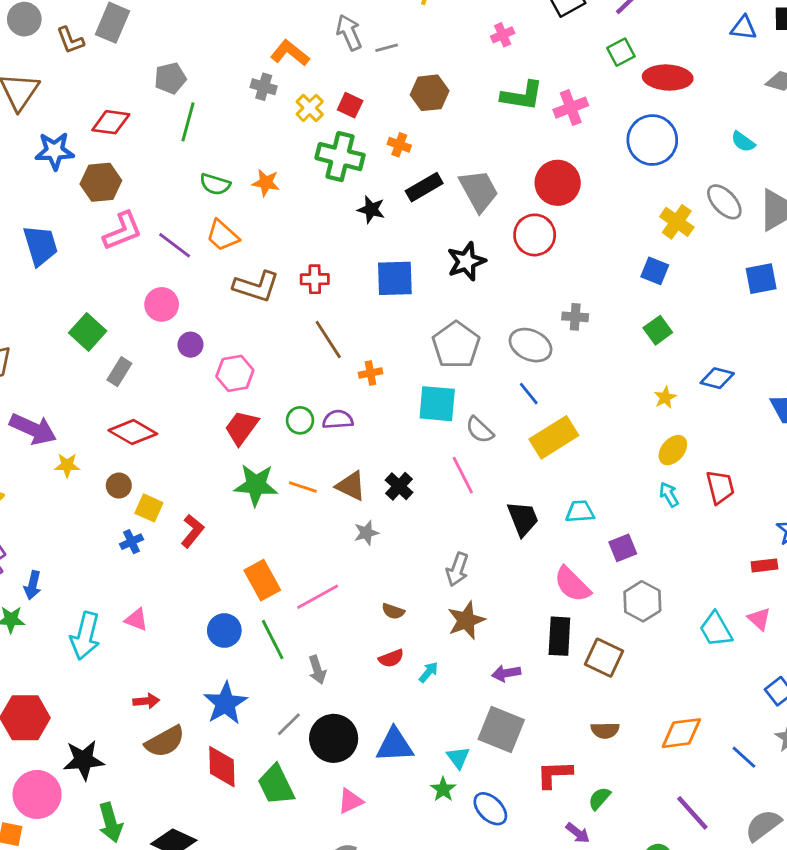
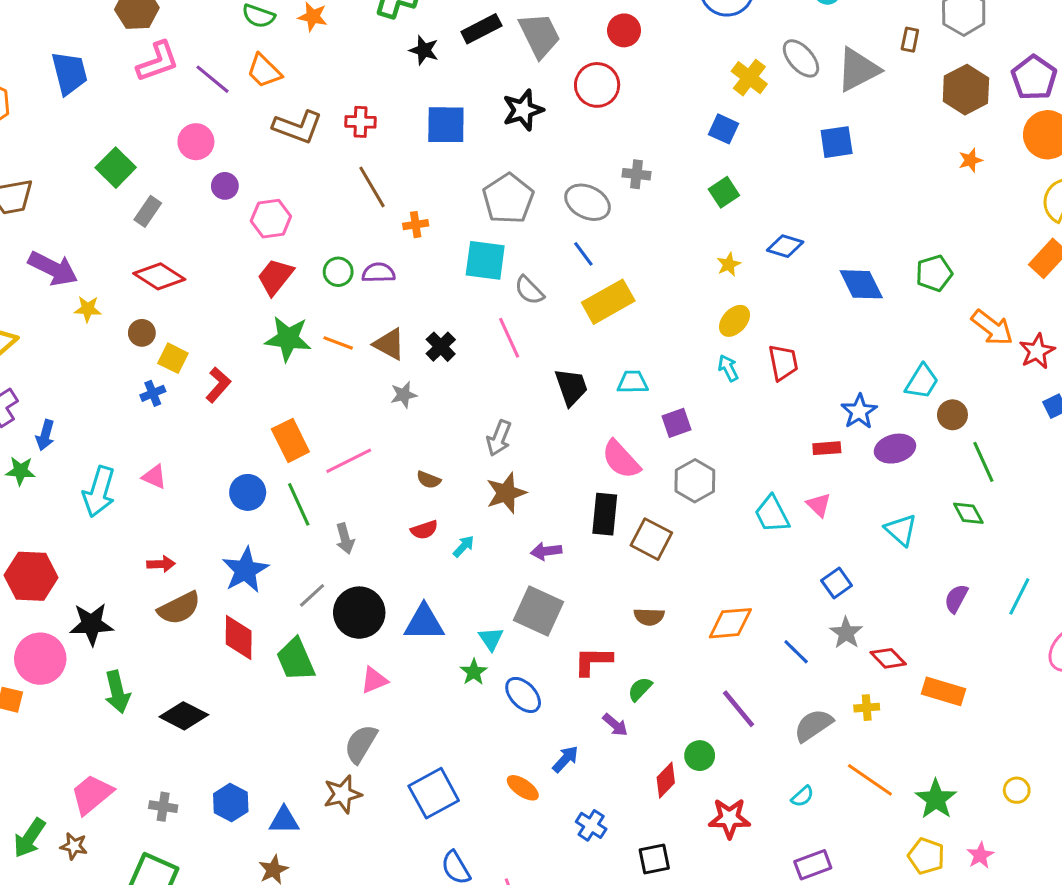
red circle: (558, 183) -> (624, 30), size x0.7

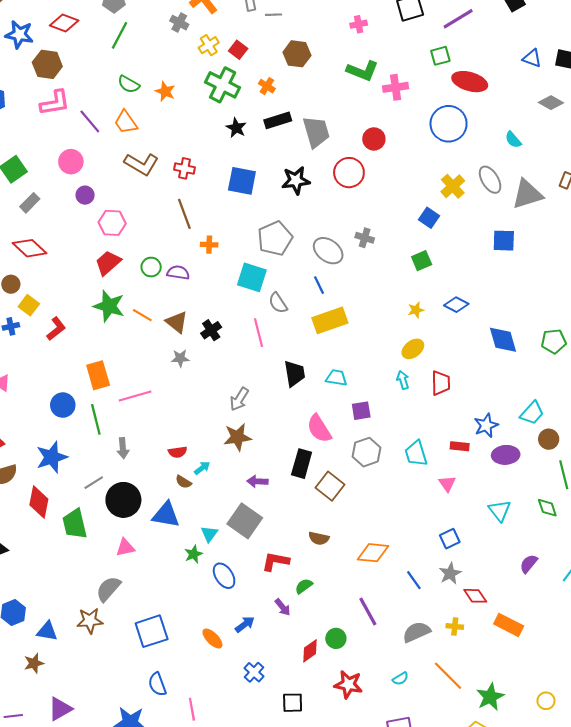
brown semicircle: (429, 480) -> (183, 482), moved
cyan trapezoid: (772, 514) -> (416, 454), moved

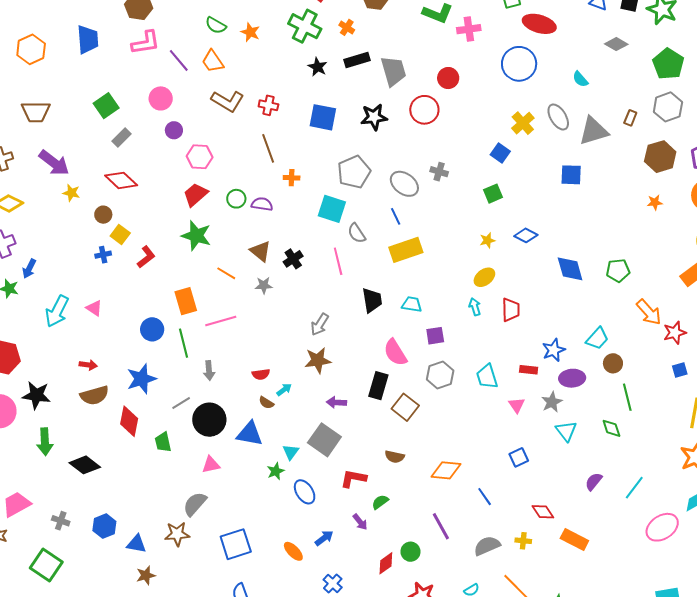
orange line: (142, 315) -> (226, 273), moved
green trapezoid: (75, 524) -> (163, 442), size x0.7
gray star: (450, 573) -> (552, 402), moved
brown star: (34, 663) -> (146, 575), moved

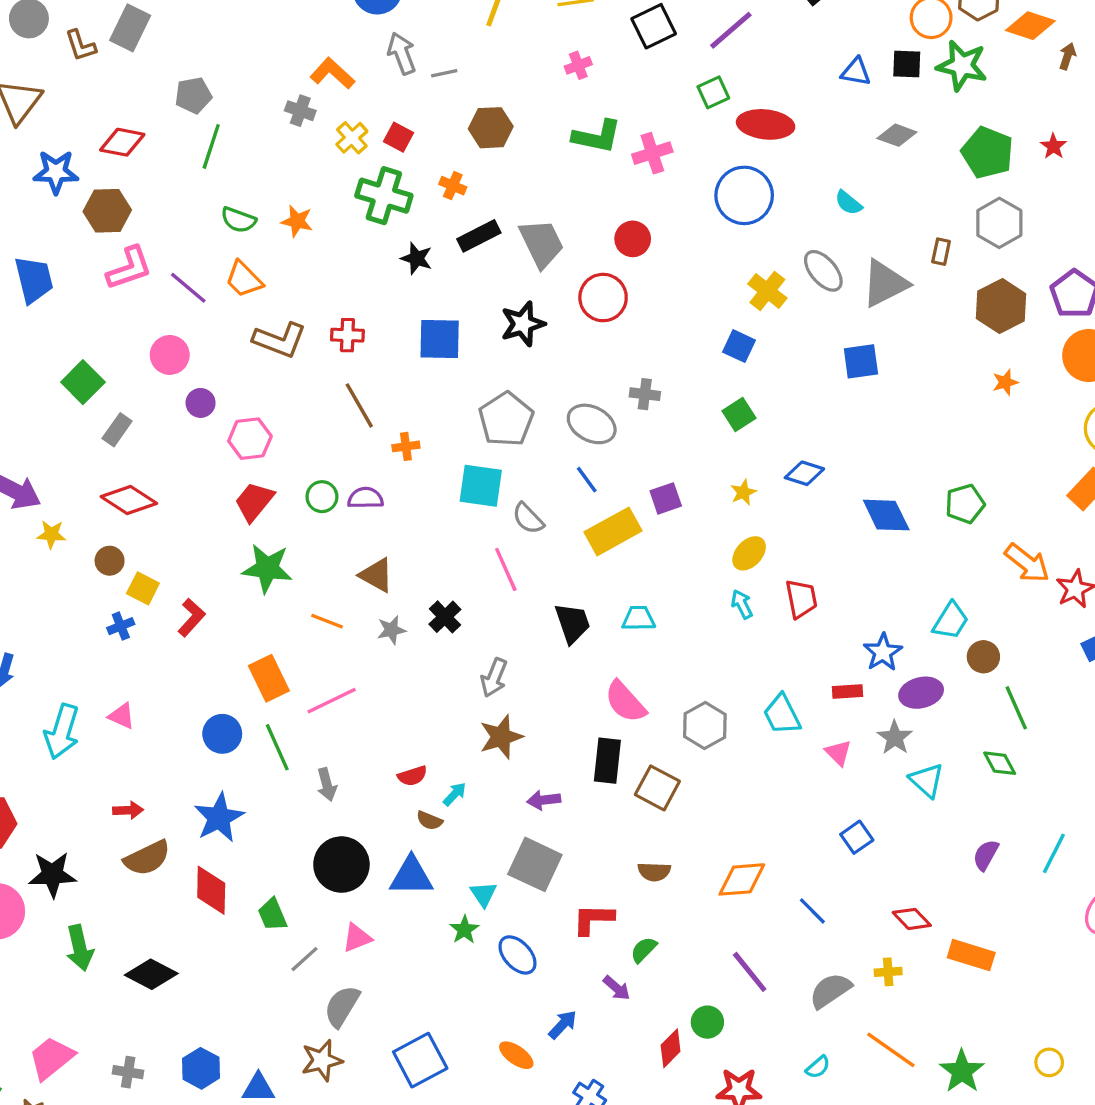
black cross: (293, 259) -> (445, 617), moved
purple square: (435, 336) -> (666, 498), moved
gray line: (181, 403) -> (305, 959), moved

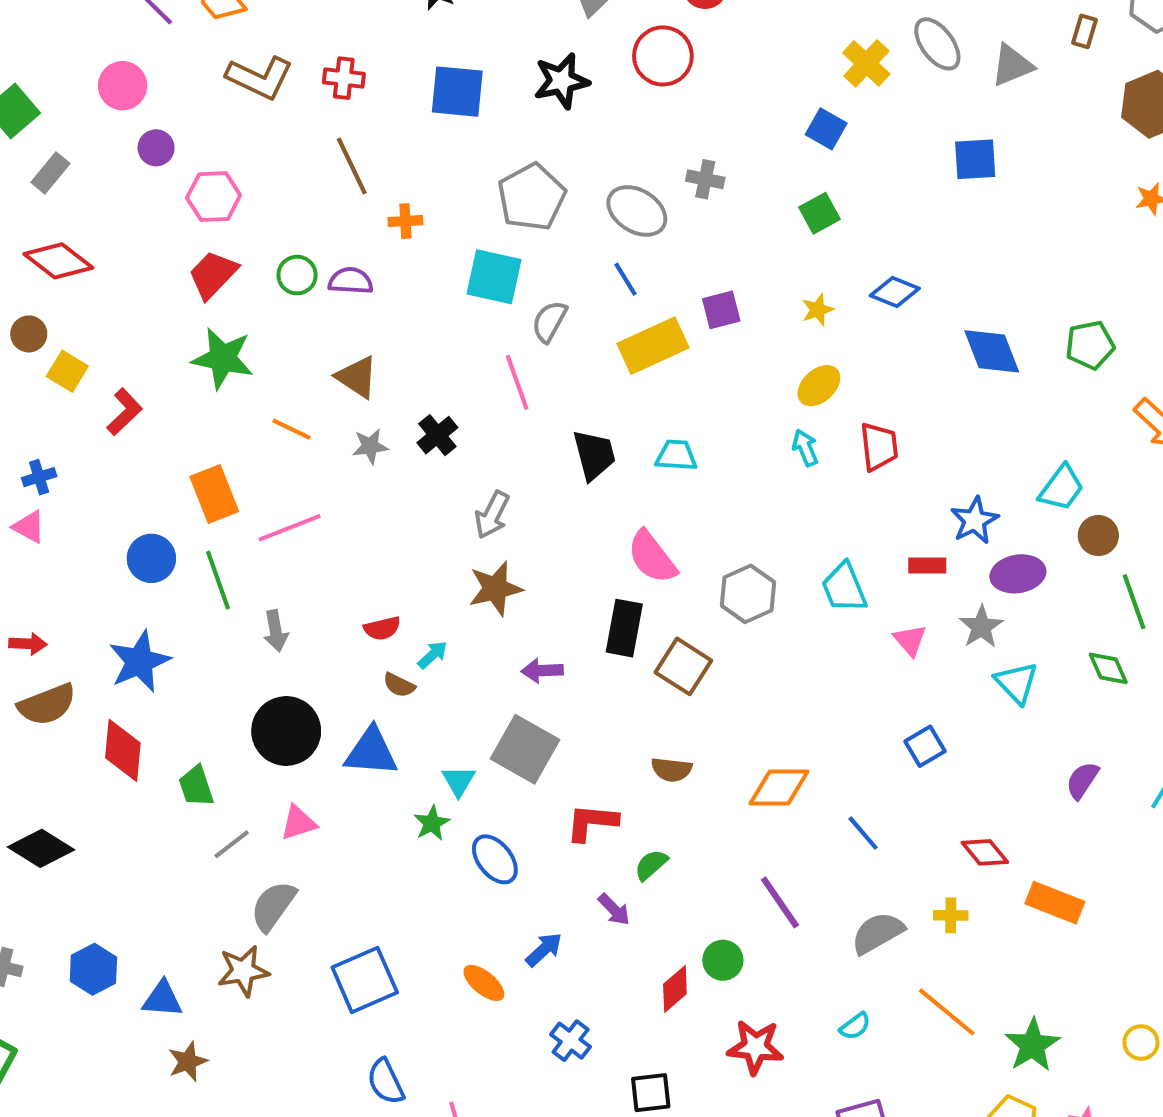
gray triangle: (885, 283) -> (1012, 65), size x0.7
gray semicircle: (528, 518) -> (549, 321), turned 68
blue cross: (121, 626) -> (39, 477), moved

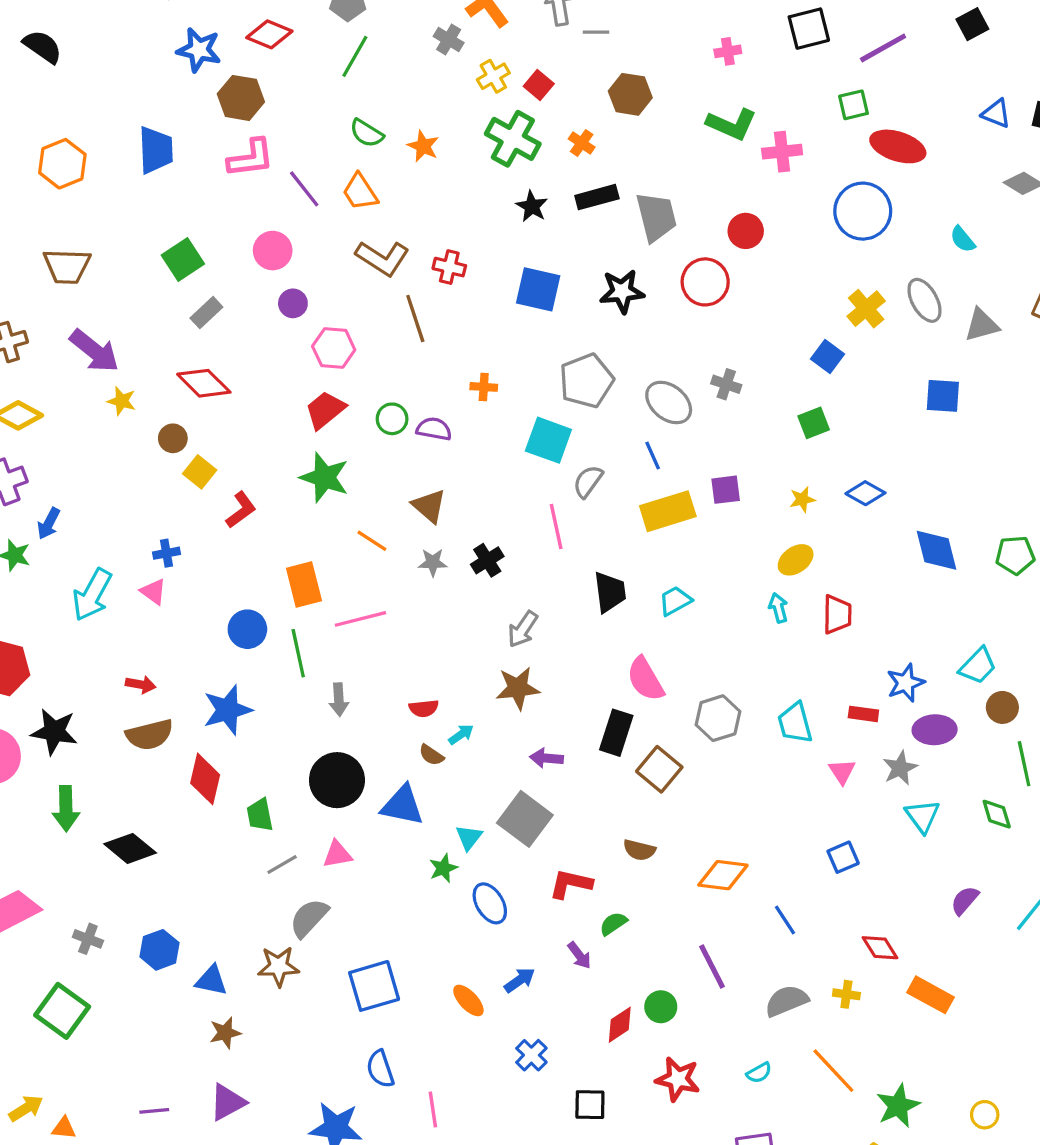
brown line: (352, 166) -> (415, 319), moved
cyan trapezoid: (676, 455) -> (675, 601), turned -40

